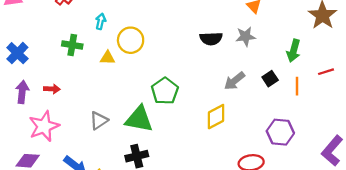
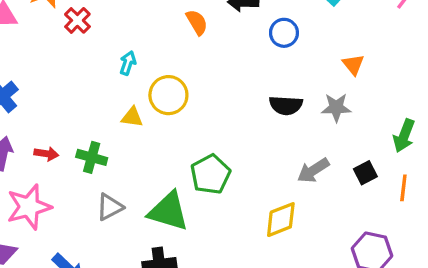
green cross: (72, 45) -> (92, 157), moved

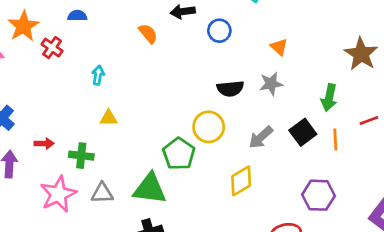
yellow circle: (168, 95) -> (209, 127), moved
red arrow: (46, 154) -> (44, 143), moved
black square: (365, 173) -> (303, 132), size x1.4
pink star: (29, 207) -> (58, 194), moved
gray triangle: (110, 207) -> (102, 193), turned 35

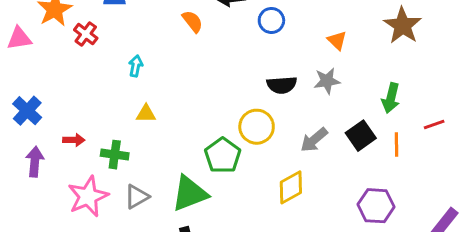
brown star: (361, 54) -> (403, 25), moved
green triangle: (150, 189) -> (190, 193), turned -30
gray triangle: (102, 193) -> (137, 197), turned -30

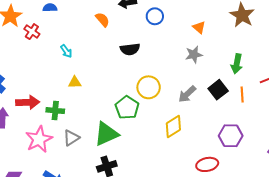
cyan arrow: (136, 66) -> (66, 51), turned 136
black semicircle: (282, 85) -> (130, 49), moved
red arrow: (74, 140) -> (28, 102), size x1.6

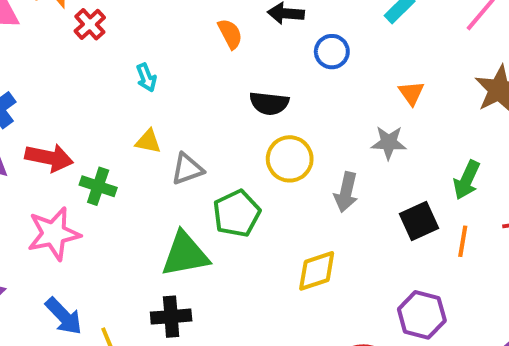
yellow circle: (149, 87) -> (290, 159), moved
gray arrow: (187, 94) -> (346, 192), moved, turned -48
gray triangle: (71, 138) -> (187, 169), moved

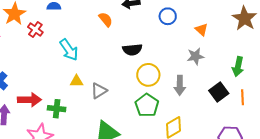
blue circle: (332, 52) -> (168, 16), moved
cyan arrow: (146, 77) -> (69, 50), size x1.6
green pentagon: (237, 213) -> (147, 105), moved

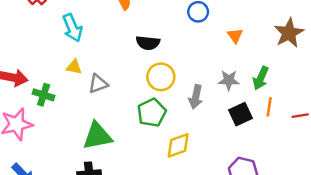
gray star: (196, 56) -> (229, 80), moved
green arrow: (238, 67) -> (261, 78), moved
orange line: (243, 97) -> (269, 107), moved

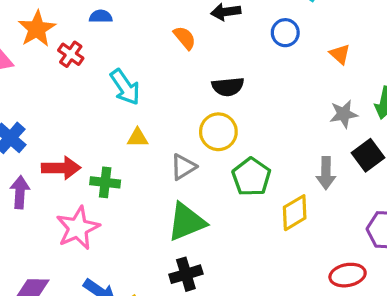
yellow circle: (161, 77) -> (218, 132), moved
gray triangle: (98, 84) -> (183, 167), moved
gray arrow: (196, 97) -> (326, 173), moved

